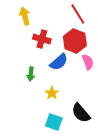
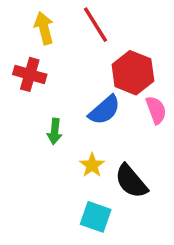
red line: (78, 14) -> (96, 25), moved
red cross: (42, 39) -> (30, 74), moved
black semicircle: (81, 113) -> (131, 181), moved

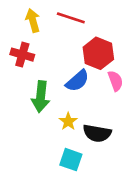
red line: (96, 25) -> (71, 18), turned -40
green arrow: (55, 131) -> (41, 97), size x1.6
black semicircle: (131, 181) -> (97, 133), turned -40

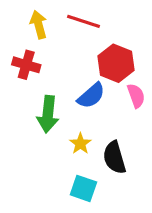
black semicircle: (97, 133) -> (114, 158), turned 64

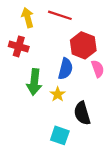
blue semicircle: (91, 96) -> (65, 69), turned -35
yellow star: (80, 144) -> (58, 94), moved

